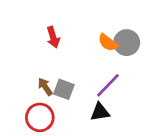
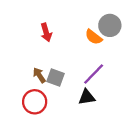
gray circle: (127, 43) -> (110, 25), moved

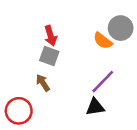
gray square: (55, 77) -> (49, 56), moved
red circle: (35, 102) -> (19, 111), moved

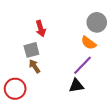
orange semicircle: (103, 41) -> (89, 43), moved
gray square: (49, 56) -> (31, 50), moved, turned -35

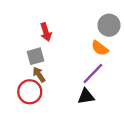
red circle: (15, 89) -> (30, 92), moved

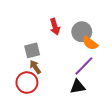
gray circle: (109, 25) -> (82, 32), moved
red arrow: (46, 32) -> (55, 27), moved

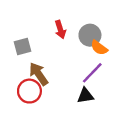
gray square: (32, 50) -> (23, 47), moved
brown arrow: (35, 67) -> (39, 74), size x1.5

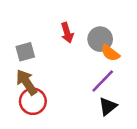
brown arrow: (39, 74) -> (26, 82), moved
black triangle: (85, 96) -> (108, 106), moved, turned -30

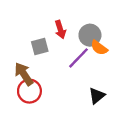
gray square: (25, 52) -> (40, 47), moved
purple line: (103, 81) -> (79, 58), moved

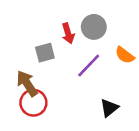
gray circle: (90, 35) -> (94, 27), moved
orange semicircle: (99, 48) -> (125, 55), moved

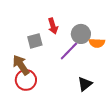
gray circle: (94, 27) -> (81, 34), moved
orange semicircle: (125, 55) -> (97, 43), turned -35

